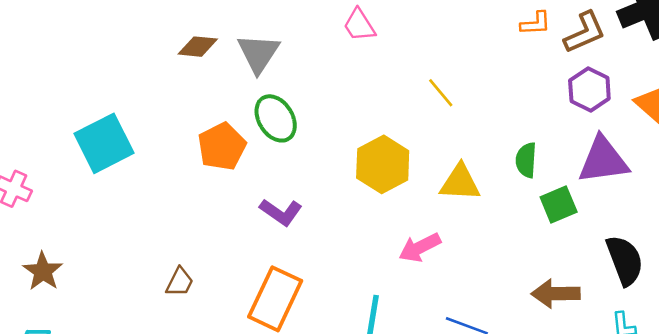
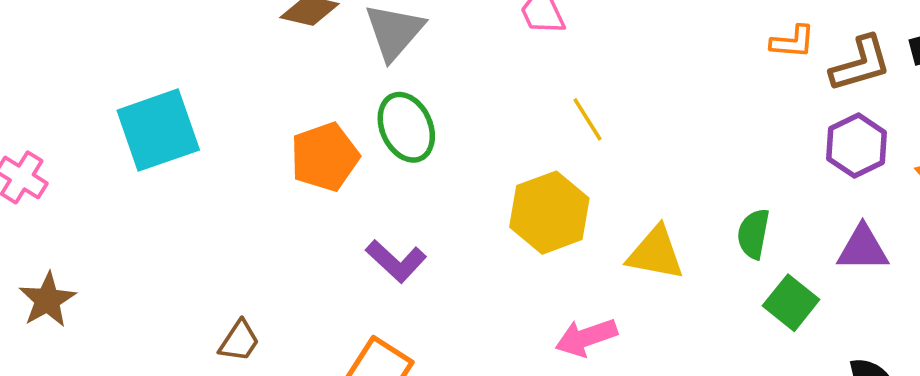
yellow line: (441, 93) -> (588, 119), moved
purple triangle: (603, 160) -> (863, 248), size x0.7
green square: (559, 204) -> (791, 303), turned -36

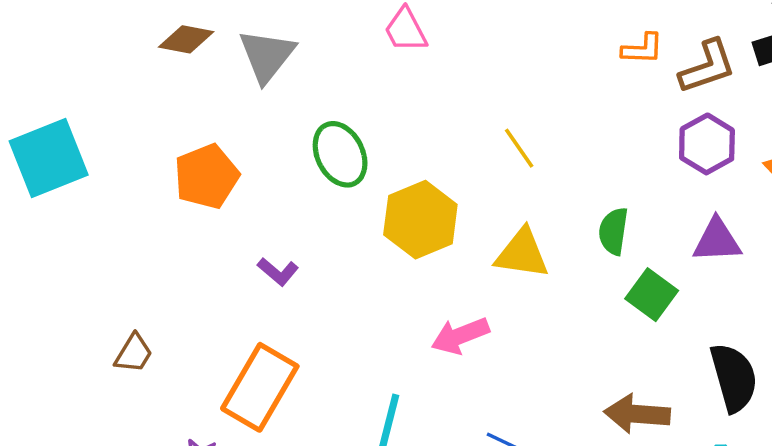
yellow line: (588, 119) -> (519, 148), moved
green ellipse: (406, 127) -> (340, 154), moved
purple L-shape: (396, 261) -> (278, 272), size x0.7

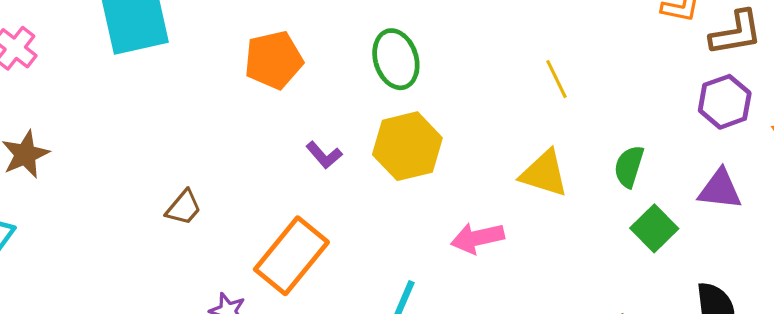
yellow hexagon: (420, 220) -> (407, 146), moved

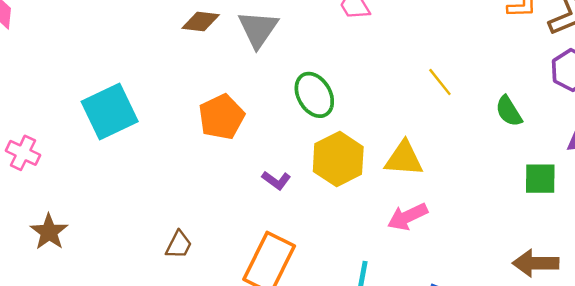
green semicircle: (629, 166) -> (509, 111), moved, turned -36
yellow triangle: (544, 173) -> (404, 159), moved
green square: (654, 228) -> (540, 179), turned -32

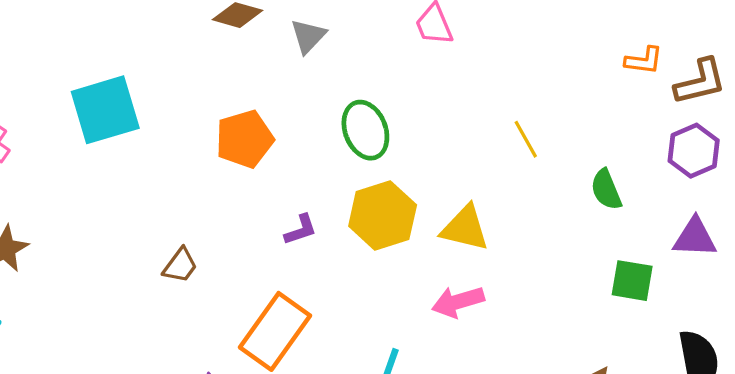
gray triangle: (258, 29) -> (308, 36), size x0.7
purple L-shape: (276, 180) -> (301, 230), turned -64
brown trapezoid: (179, 245) -> (180, 265), moved

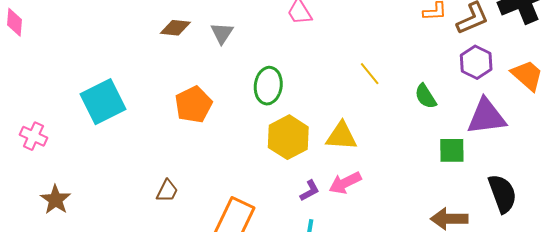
green ellipse: (365, 130) -> (268, 86), turned 39
purple L-shape: (301, 230) -> (310, 191), moved
purple triangle: (695, 238) -> (486, 117), size x1.4

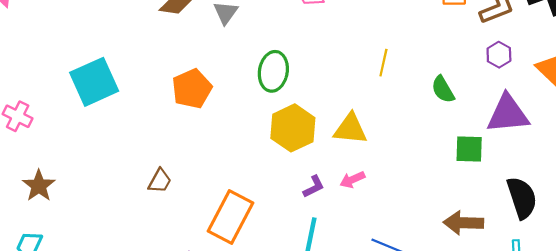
purple hexagon: (476, 62) -> (499, 55), size x0.7
yellow line: (370, 74) -> (383, 63), turned 50
pink arrow: (345, 183) -> (352, 180), size x0.7

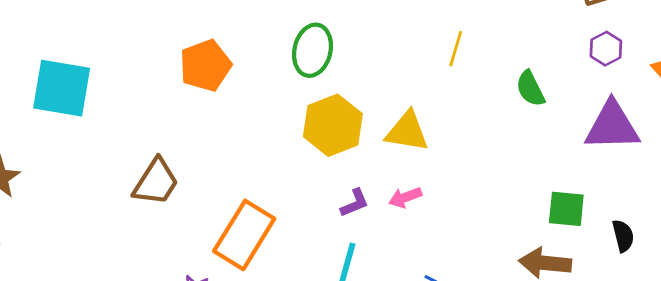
cyan square: (94, 82) -> (62, 88), moved, turned 30
green square: (469, 149) -> (566, 209), moved
brown trapezoid: (160, 181) -> (156, 182), size x1.5
black semicircle: (522, 198) -> (623, 236), size x0.6

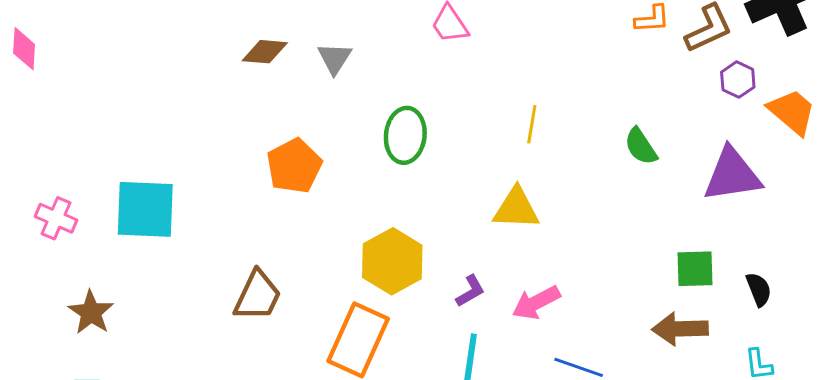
yellow line: (456, 49) -> (532, 124), moved
purple hexagon: (606, 49) -> (738, 80), moved
yellow hexagon: (333, 125) -> (392, 261), moved
pink arrow: (405, 197) -> (536, 303), moved, size x1.4

